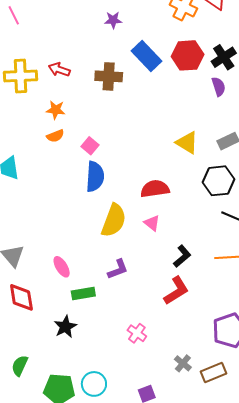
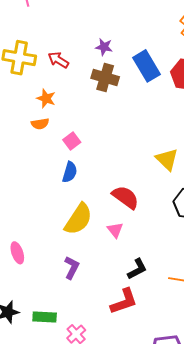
purple star: (113, 20) -> (104, 47), moved
blue semicircle: (95, 177) -> (70, 172), size x0.7
red semicircle: (155, 189) -> (125, 197), turned 32
purple L-shape: (118, 269) -> (72, 268), turned -55
green rectangle: (83, 293) -> (45, 317), moved

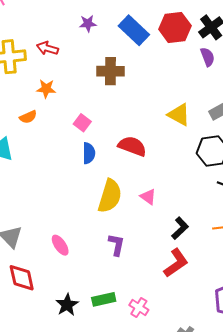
brown cross: (105, 78) -> (110, 71), moved
orange semicircle: (40, 124) -> (28, 117), moved
red semicircle: (125, 197) -> (132, 146), moved

